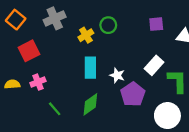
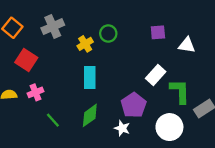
red square: (29, 51) -> (26, 60), turned -30
white star: (117, 75) -> (122, 128), moved

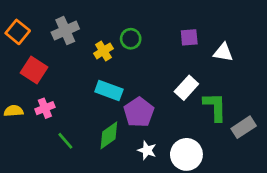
cyan rectangle: (90, 77) -> (109, 90), turned -70
purple pentagon: (134, 105) -> (139, 112), moved
white circle: (169, 127) -> (186, 154), moved

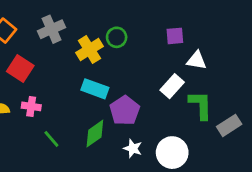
yellow cross: (103, 51) -> (89, 50), size x1.4
white triangle: (223, 52) -> (197, 60), moved
pink cross: (45, 108) -> (31, 106), turned 30

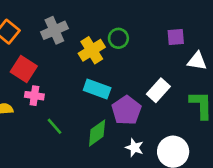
white rectangle: (172, 86) -> (158, 90), moved
pink cross: (31, 106) -> (34, 96), moved
green line: (51, 139) -> (54, 126), moved

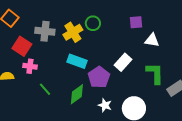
gray cross: (54, 30) -> (45, 31), moved, turned 30

